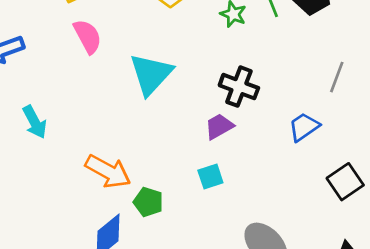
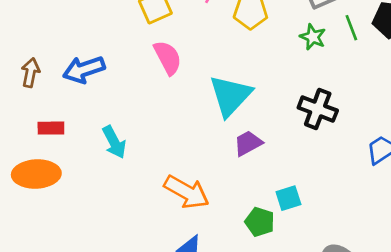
purple trapezoid: (219, 126) -> (248, 143), moved
green pentagon: (148, 202) -> (260, 222), moved

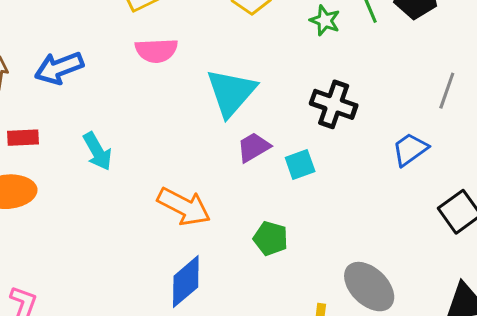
pink semicircle: (168, 58) -> (156, 50), turned 117
cyan square: (288, 198) -> (300, 164), moved

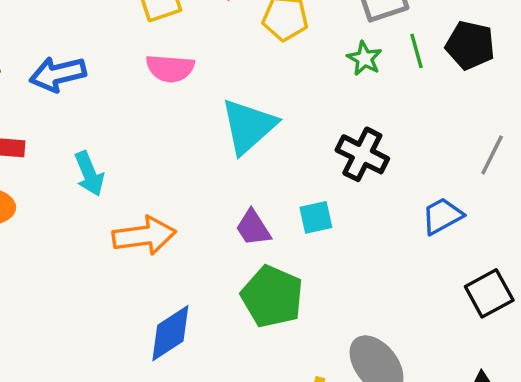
purple trapezoid: (254, 147) -> (253, 228), moved, turned -99
orange arrow: (184, 207) -> (144, 236), moved, turned -42
green pentagon: (271, 238) -> (272, 297), size x1.6

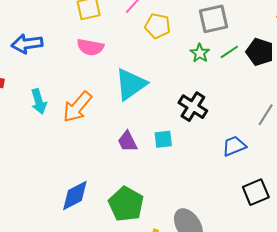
green line: (416, 51) -> (229, 52), turned 66
orange arrow: (144, 236) -> (77, 107), moved, turned 132
green pentagon: (272, 297) -> (126, 204), moved

